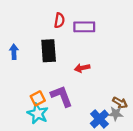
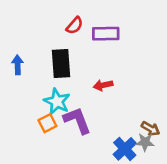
red semicircle: (59, 20) -> (75, 26), turned 32
cyan star: (38, 114) -> (57, 101), moved

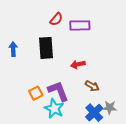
cyan star: (57, 101) -> (54, 109), moved
brown arrow: (151, 129) -> (92, 86), moved

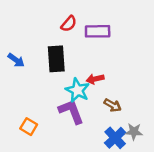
blue arrow: (13, 49) -> (16, 60), turned 128
orange square: (36, 93) -> (29, 127), moved, turned -32
cyan star: (54, 109) -> (78, 90), moved

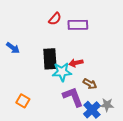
black rectangle: (56, 59) -> (50, 59), moved
cyan star: (78, 90) -> (62, 72), turned -30
purple L-shape: (71, 112) -> (73, 97), moved

